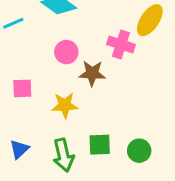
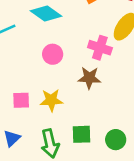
brown star: (92, 73) -> (89, 78), moved
pink square: (22, 88) -> (21, 100), moved

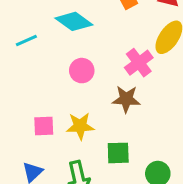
pink cross: (100, 48) -> (139, 63), turned 35
green square: (82, 134) -> (118, 153), moved

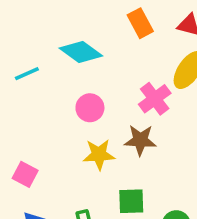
pink square: (44, 126) -> (25, 174), moved, turned 30
yellow star: (80, 126) -> (99, 155), moved

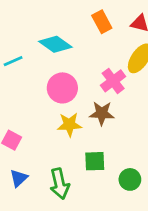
pink circle: (90, 108) -> (62, 88), size x1.4

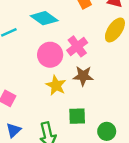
pink cross: (113, 81) -> (77, 46), moved
yellow star: (69, 125) -> (56, 85), turned 30

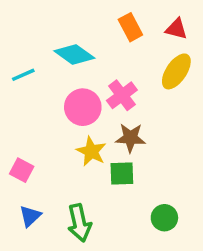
green square: (77, 116) -> (122, 173), moved

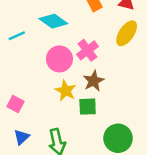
brown star: (130, 138) -> (94, 81), turned -30
green circle: (164, 218) -> (118, 138), size x1.5

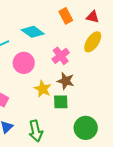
pink circle: (59, 59) -> (24, 63), moved
brown star: (94, 81) -> (66, 81), turned -30

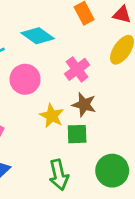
green arrow: (36, 131) -> (59, 175), moved

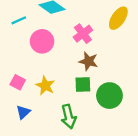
yellow star: (52, 116) -> (45, 86), moved
green circle: (112, 171) -> (109, 96), moved

